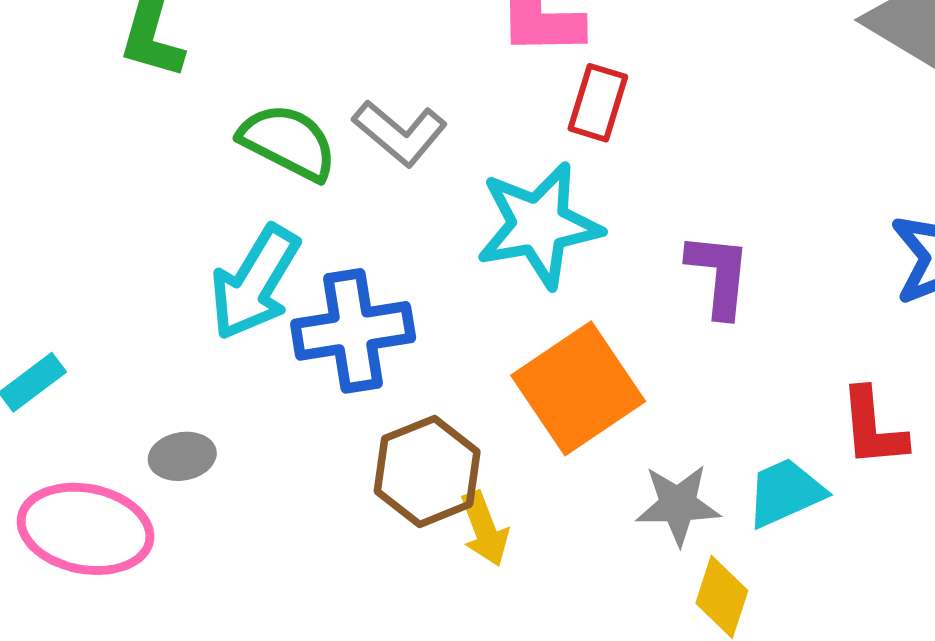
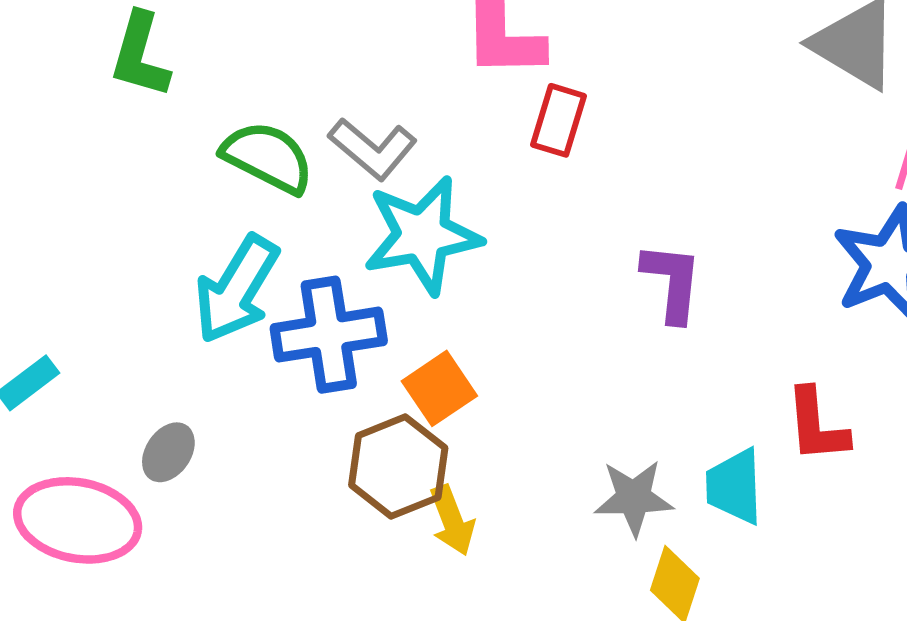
cyan star: (539, 225) -> (422, 235), moved
orange square: (578, 388) -> (439, 388), moved, size x0.6
gray ellipse: (182, 456) -> (168, 452), turned -46
cyan trapezoid: (785, 493) -> (734, 486), turned -68

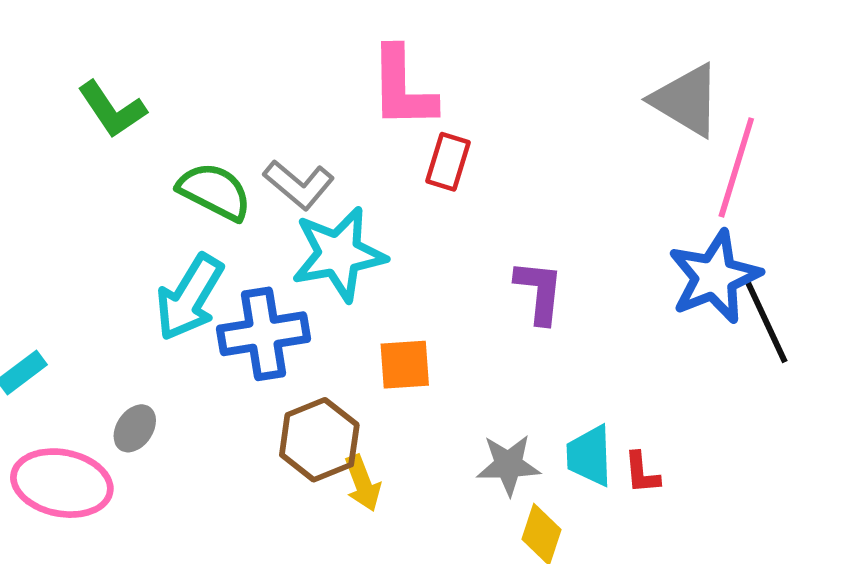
green L-shape: (140, 55) -> (112, 109), turned -50
orange square: (439, 388) -> (405, 365), moved, turned 30
red L-shape: (817, 425) -> (642, 473), moved, size x0.7

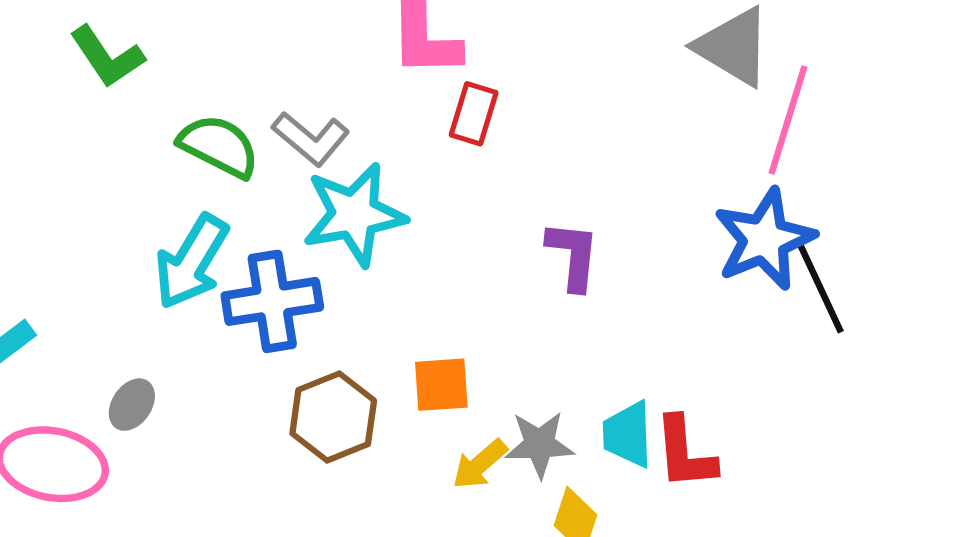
orange square: (405, 365) -> (441, 385), moved
red L-shape: (642, 473) -> (685, 453), size x1.6
yellow arrow: (363, 483) -> (480, 464), moved, turned 70

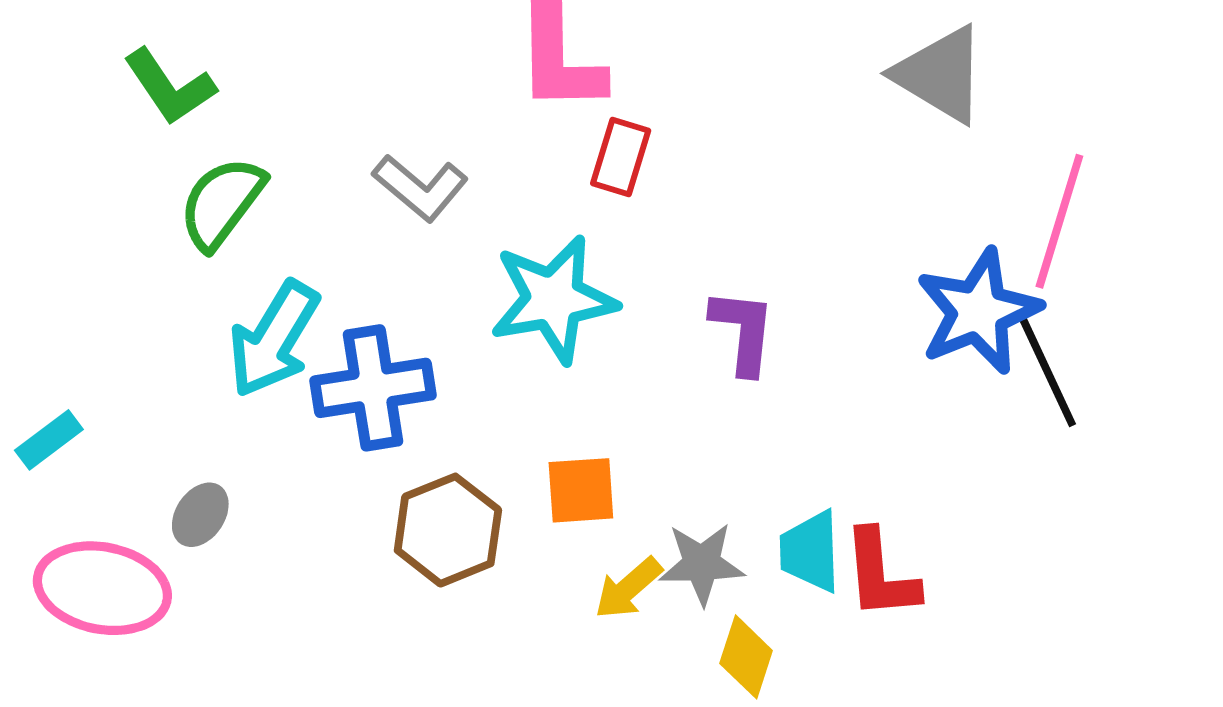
pink line: (788, 120) -> (1059, 221), moved
green semicircle: (219, 146) -> (222, 203), moved, turned -80
cyan star: (354, 214) -> (553, 299), moved

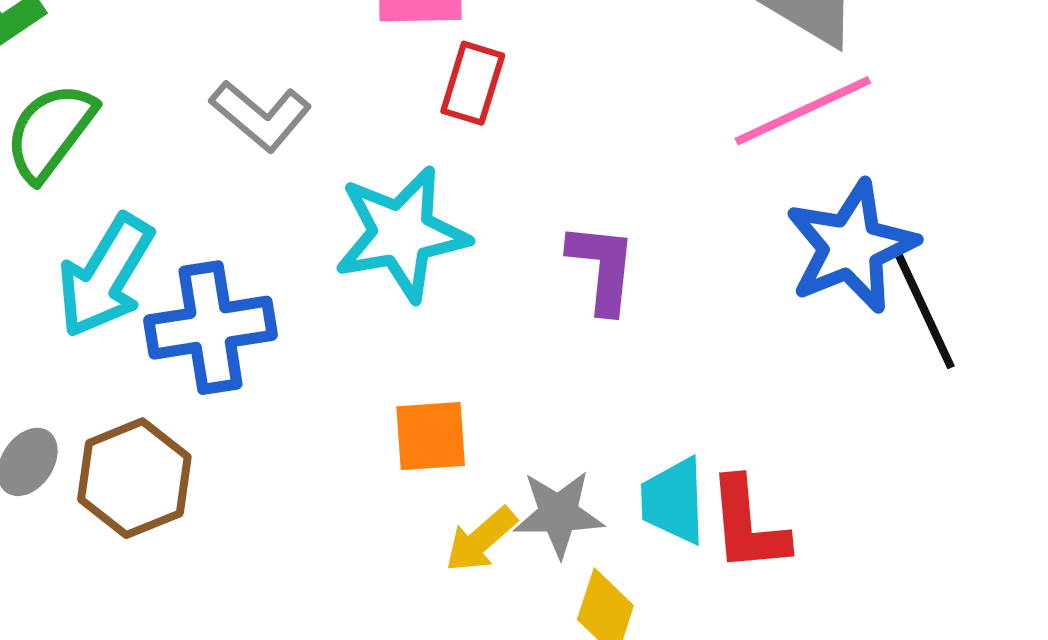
pink line: (1059, 221) -> (803, 111), moved, turned 48
brown hexagon: (448, 530) -> (134, 478), moved

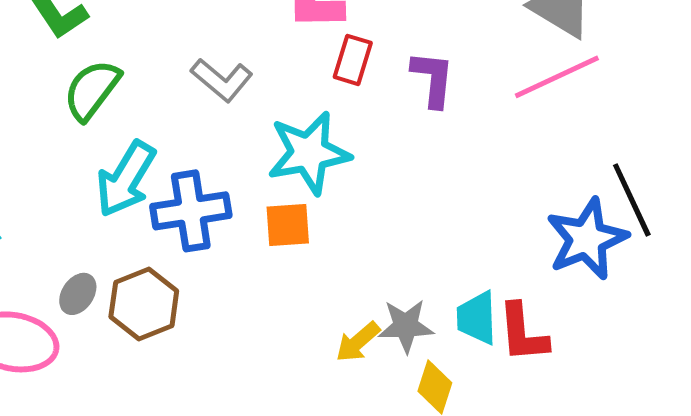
blue star: (851, 247) -> (587, 239), moved
purple L-shape: (602, 268) -> (433, 79), moved
orange square: (431, 436) -> (288, 225), moved

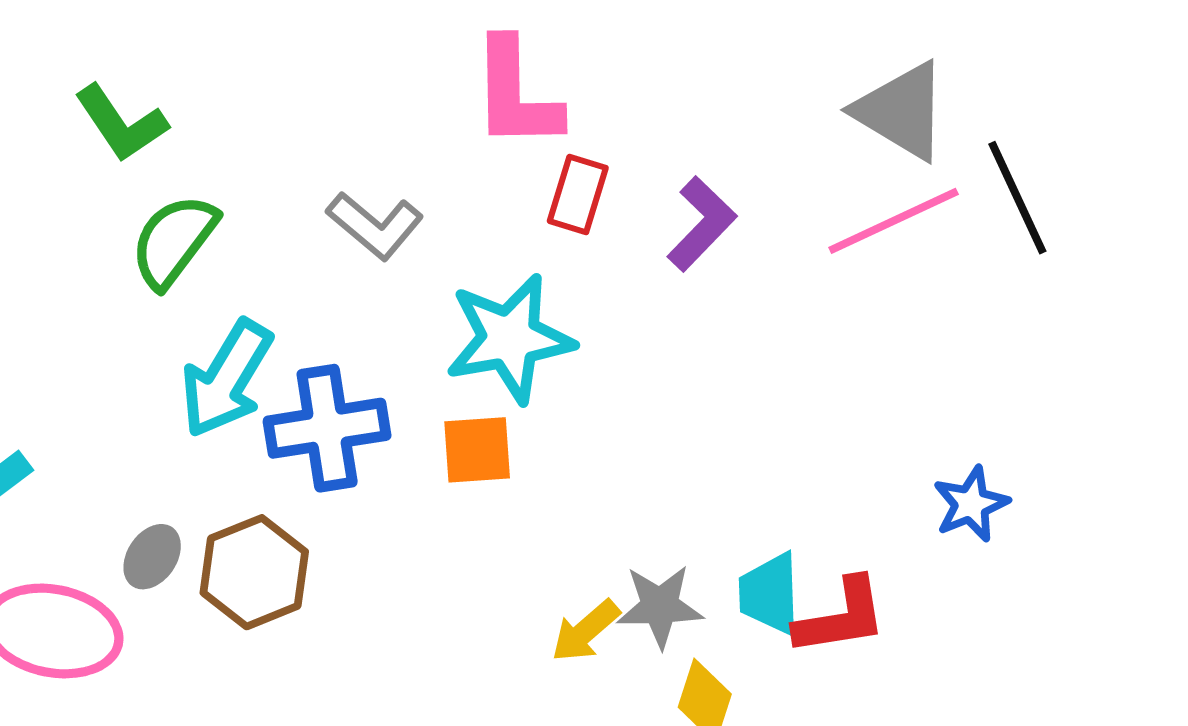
purple L-shape: (433, 79) -> (702, 224), turned 38
black line: (632, 200) -> (1017, 198), moved
blue star: (587, 239) -> (971, 504), moved, size x0.6
red L-shape: (523, 333) -> (841, 617), turned -94

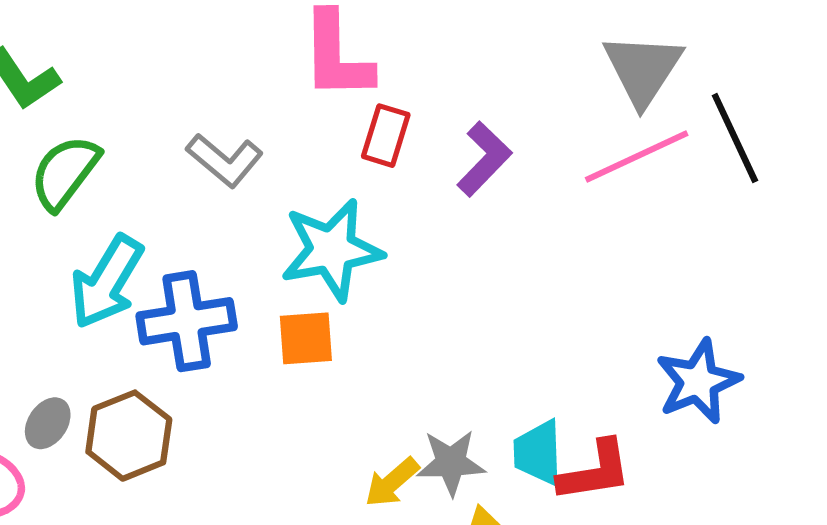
gray triangle: (901, 111) -> (643, 69), turned 32
blue star: (971, 504) -> (698, 381), size x1.4

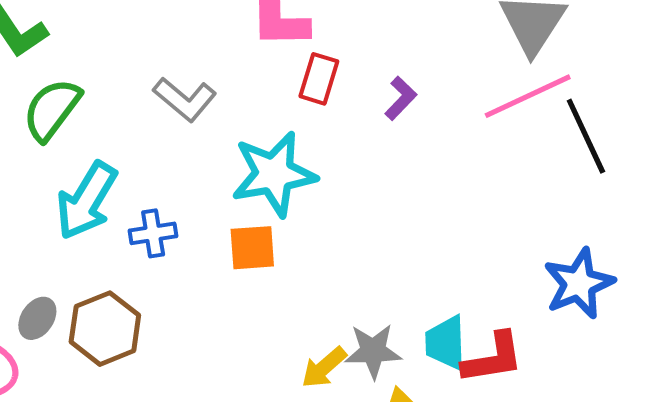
black line: (735, 138) -> (586, 136), moved
purple L-shape: (484, 159) -> (401, 98), size x0.7
blue cross: (187, 321) -> (153, 233), size x0.6

